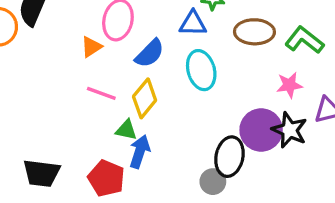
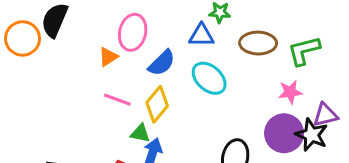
green L-shape: (304, 40) -> (304, 51), turned -52
cyan ellipse: (201, 70) -> (209, 78), turned -32
purple circle: (261, 130) -> (284, 133), moved
black star: (289, 130) -> (312, 135), moved

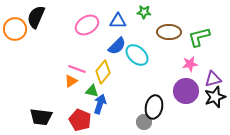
pink ellipse: (133, 32) -> (87, 25), turned 45
blue triangle: (201, 35) -> (118, 21), moved
orange triangle: (108, 57) -> (71, 81), moved
blue semicircle: (162, 63) -> (117, 46), moved
black star: (312, 135) -> (215, 97), moved, turned 30

